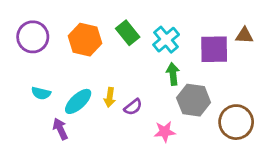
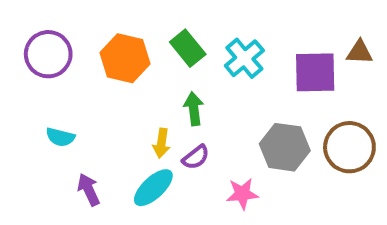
green arrow: (173, 74) -> (194, 109), moved
cyan ellipse: (78, 101) -> (153, 188), moved
brown circle: (236, 122) -> (349, 147), moved

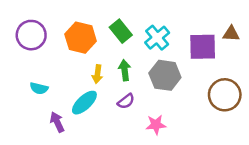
yellow arrow: (161, 143) -> (97, 74), moved
gray hexagon: (285, 147) -> (165, 75), moved
cyan ellipse: (153, 188) -> (84, 103), moved

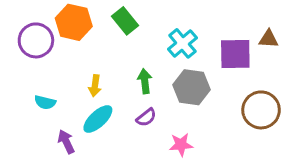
green rectangle: (121, 31) -> (125, 21), moved
orange hexagon: (81, 38) -> (74, 22), moved
yellow arrow: (97, 74) -> (95, 86), moved

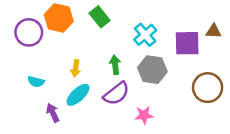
purple semicircle: (146, 117) -> (116, 94), size x1.6

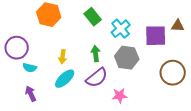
green rectangle: (100, 17) -> (93, 17), moved
purple circle: (29, 32) -> (17, 48), moved
purple arrow: (53, 113) -> (31, 94), moved

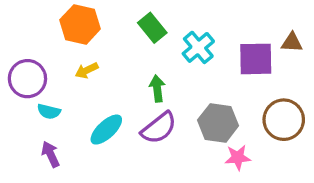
yellow arrow: (63, 57) -> (87, 70), moved, turned 56
gray hexagon: (127, 58) -> (218, 123), moved
pink star: (120, 96) -> (238, 157), moved

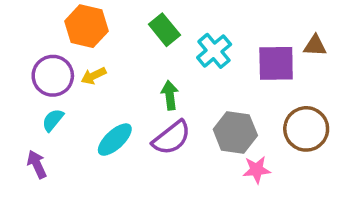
purple circle: (27, 79) -> (53, 76), moved
cyan semicircle: (49, 111) -> (53, 120), turned 115
purple arrow: (50, 154) -> (37, 164), moved

